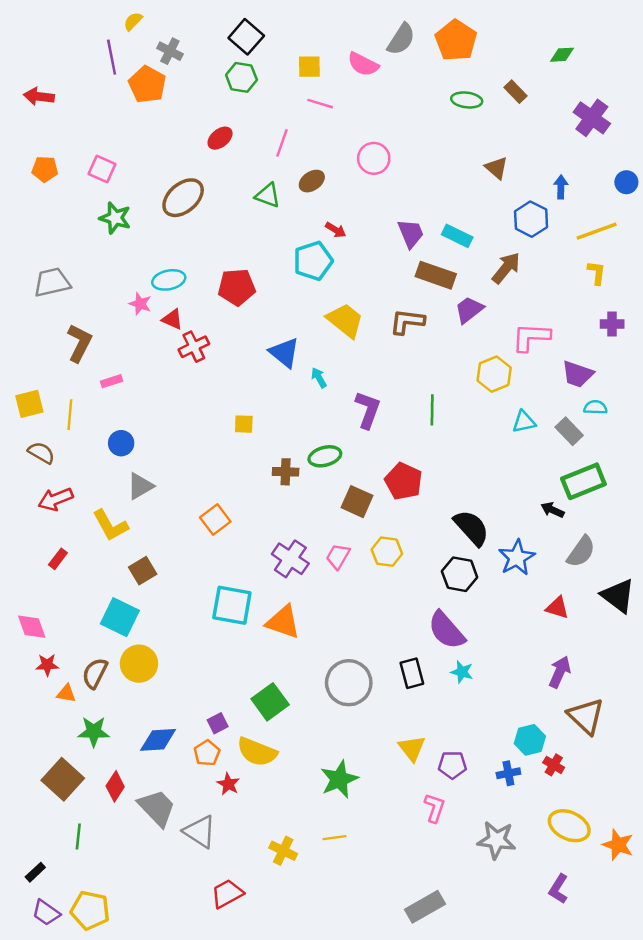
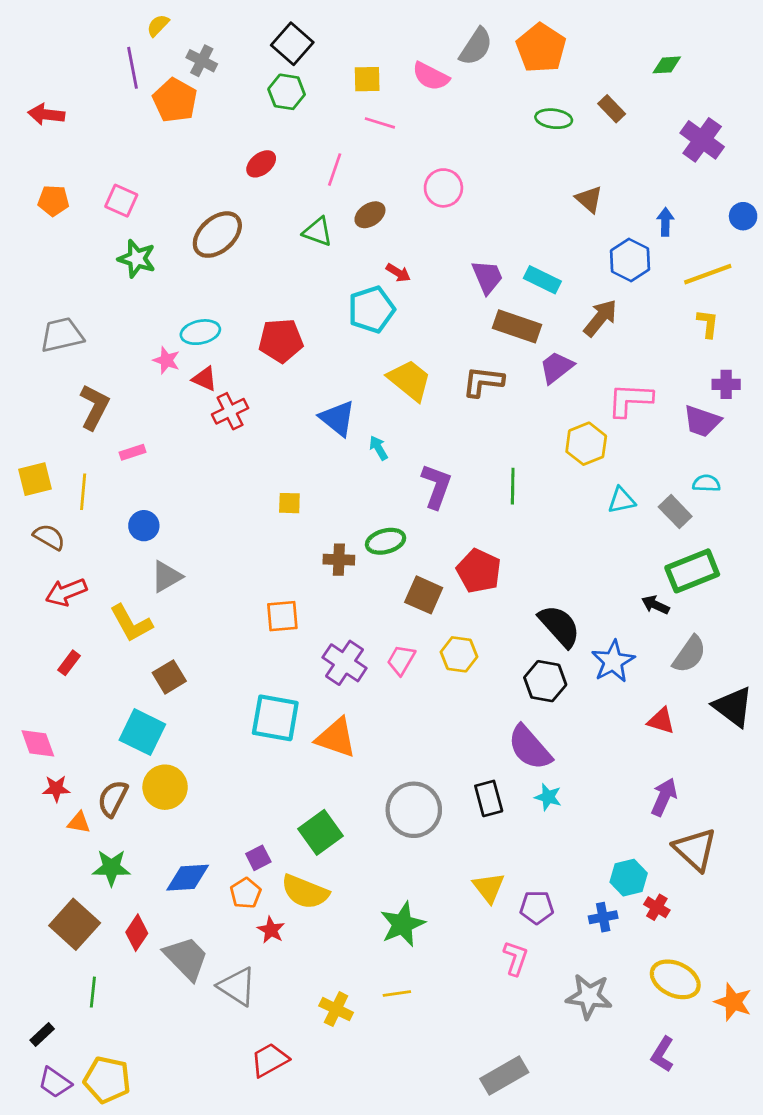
purple trapezoid: (578, 374) -> (702, 421), moved
orange square: (215, 519) -> (282, 616), moved, turned 32

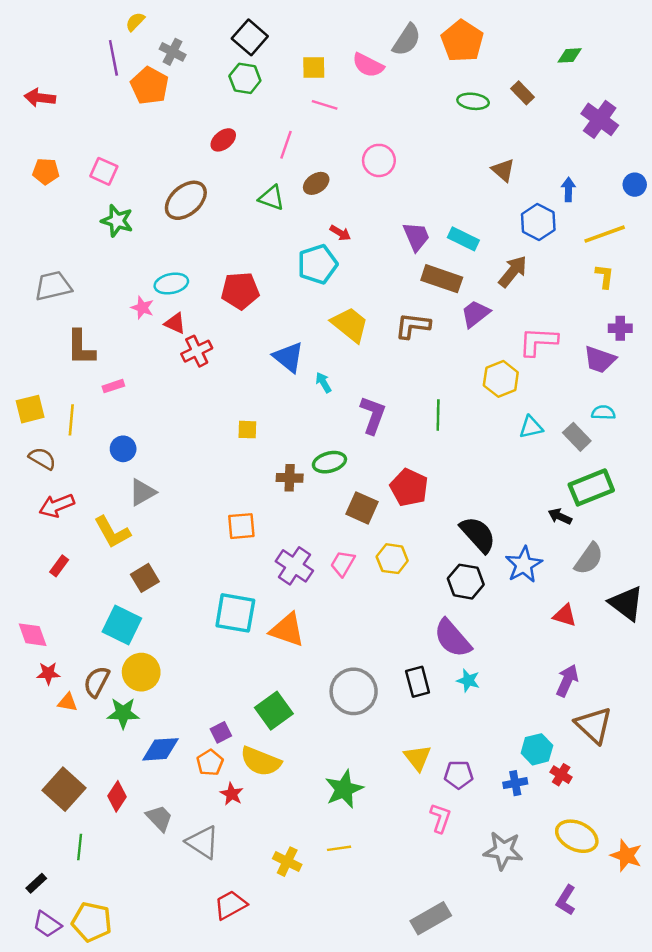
brown L-shape: (94, 407) -> (81, 347), turned 153
green star: (111, 868) -> (123, 713), moved
gray trapezoid: (186, 958) -> (159, 818), size x0.7

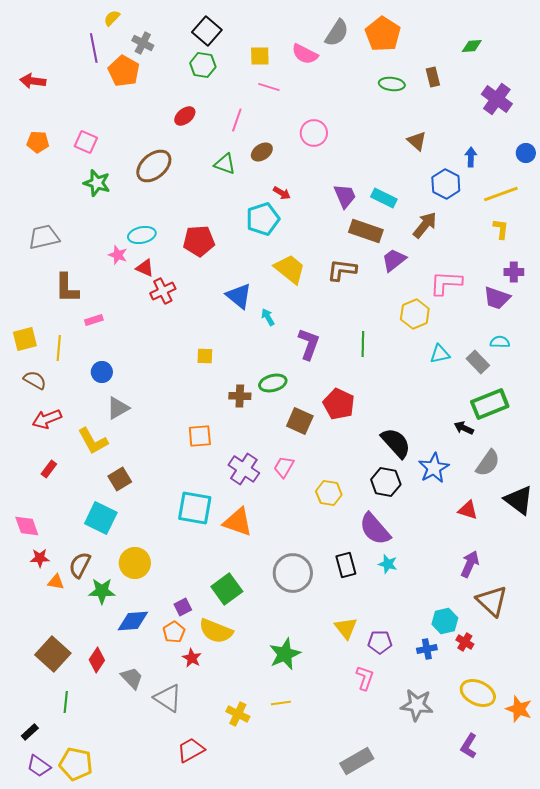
brown rectangle: (522, 93) -> (433, 77), turned 30
yellow hexagon: (392, 559) -> (329, 493), moved
yellow circle: (141, 672) -> (135, 563), moved

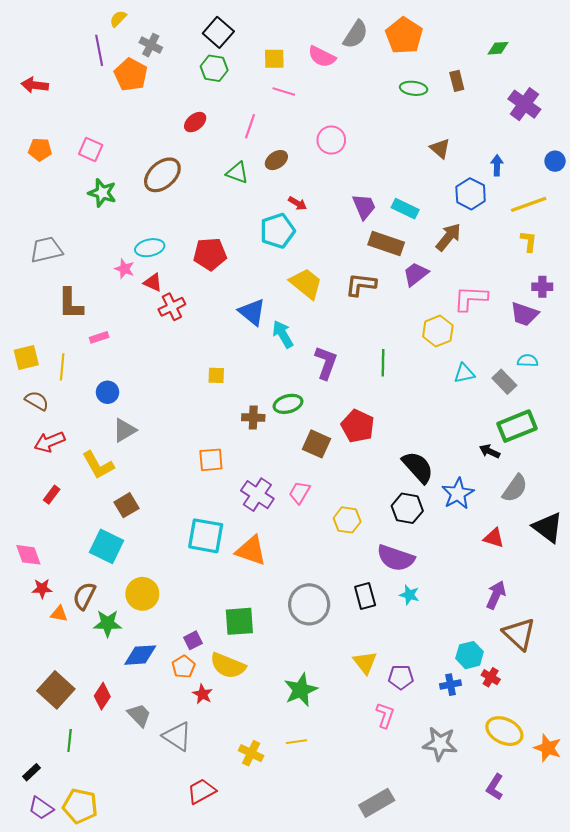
cyan arrow: (268, 317) -> (283, 334), size x1.5
purple semicircle: (375, 529) -> (396, 558), turned -30
green square: (227, 589) -> (239, 621), turned 32

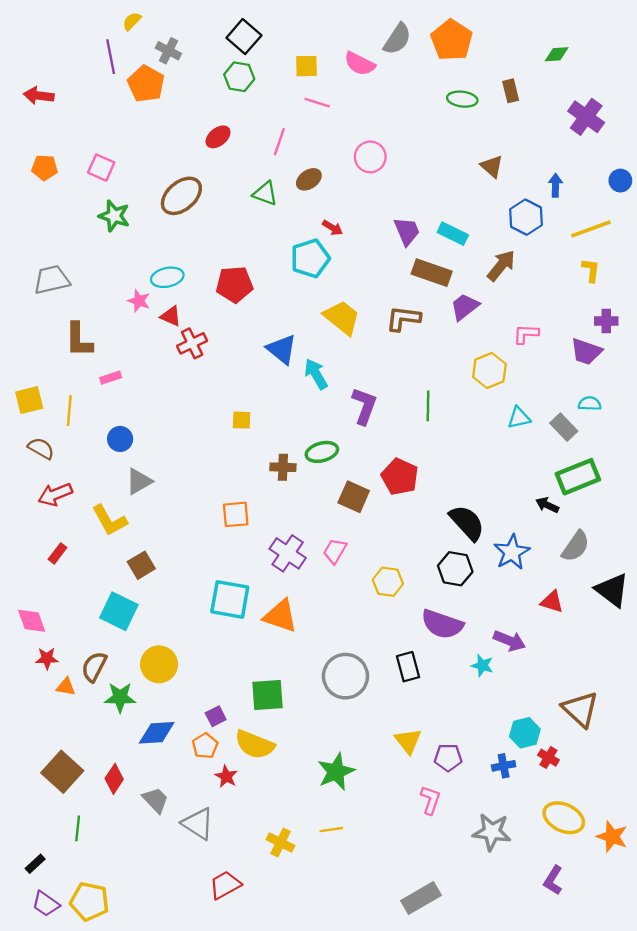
pink L-shape: (471, 298) -> (526, 334), size x0.7
cyan star: (409, 595) -> (482, 666), moved
purple arrow: (496, 595) -> (509, 641), moved, turned 88

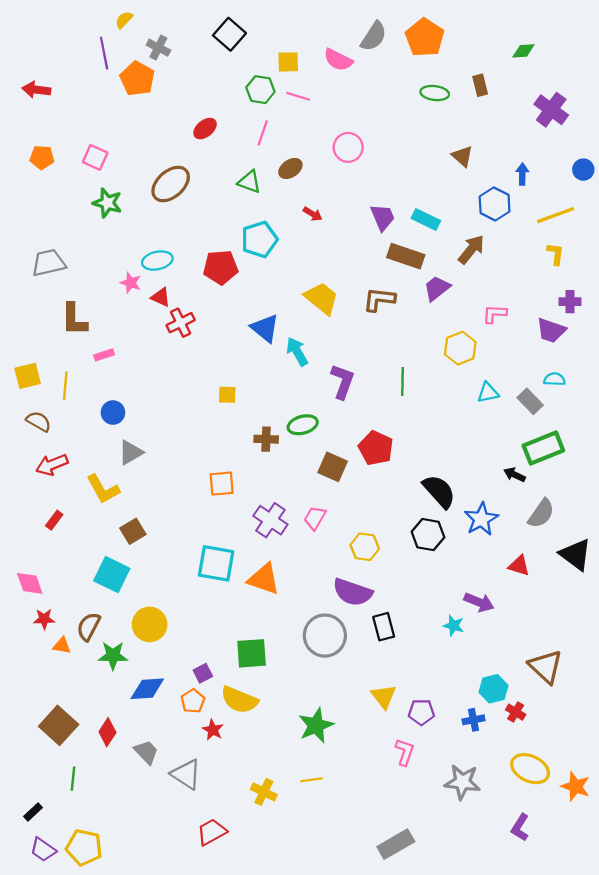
green hexagon: (239, 77) -> (260, 90), moved
cyan pentagon: (310, 258) -> (259, 239), moved
purple semicircle: (442, 624) -> (353, 592), moved

